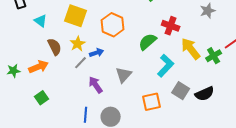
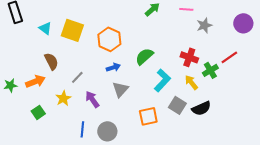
cyan triangle: (41, 21) -> (45, 28), moved
red cross: (171, 26) -> (189, 57), moved
yellow star: (78, 44) -> (63, 98), moved
yellow arrow: (191, 49) -> (191, 82), moved, size x0.7
blue arrow: (97, 53) -> (113, 67), moved

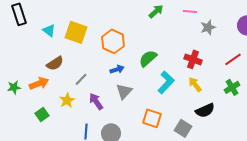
brown semicircle: (51, 61) -> (55, 63), turned 84
green cross: (210, 70) -> (232, 87), moved
gray square: (177, 105) -> (183, 128), moved
orange square: (148, 116) -> (152, 118), turned 30

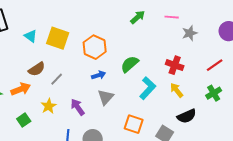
gray line: (81, 79) -> (57, 79), moved

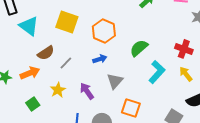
cyan triangle: (31, 36) -> (29, 26), moved, size x1.5
blue arrow: (99, 75) -> (100, 59), moved
orange square: (134, 124) -> (131, 108), moved

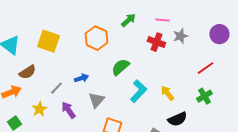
orange hexagon: (104, 31) -> (96, 38), moved
red cross: (184, 49) -> (156, 42), moved
gray line: (66, 63) -> (56, 88), moved

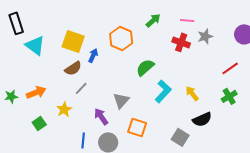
brown semicircle: (27, 72) -> (73, 68), moved
blue arrow: (81, 78) -> (93, 55), moved, turned -48
purple arrow: (68, 110) -> (101, 116), moved

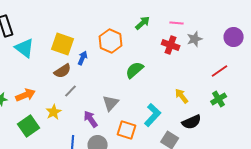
cyan L-shape: (163, 91) -> (153, 115), moved
green square: (39, 123) -> (29, 126), size x1.5

